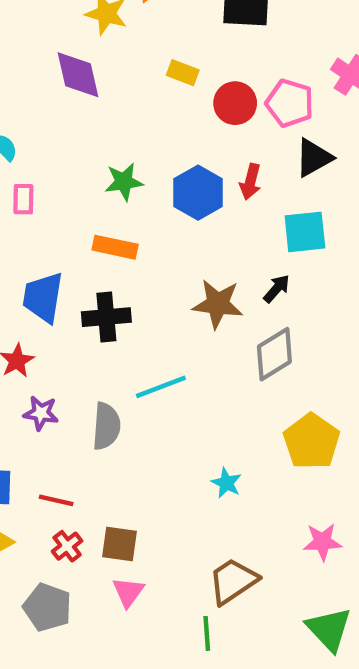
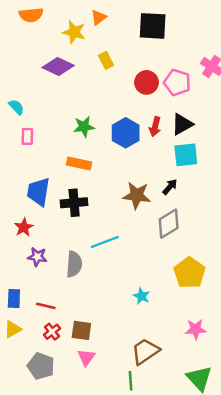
yellow rectangle: (183, 73) -> (106, 60), moved, turned 42
purple diamond: (78, 75) -> (58, 66), turned -52
black triangle: (314, 158) -> (182, 124), moved

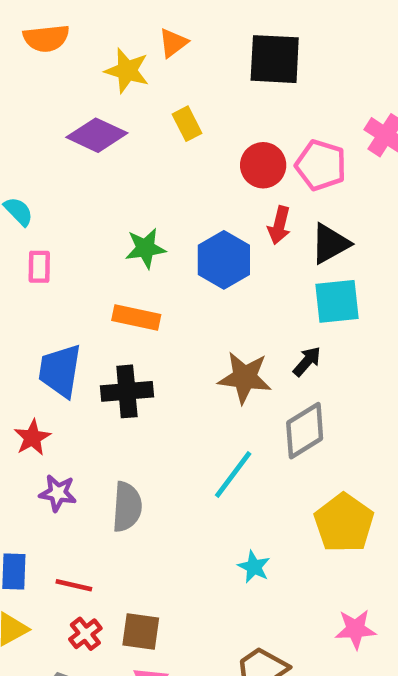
red arrow: (155, 127) -> (279, 225), moved
cyan line: (105, 242) -> (233, 475), moved, turned -32

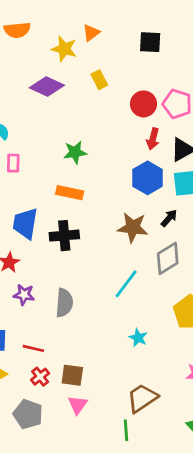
black square: (275, 59) -> (150, 42), size x0.7
blue hexagon: (224, 260) -> (148, 178), moved

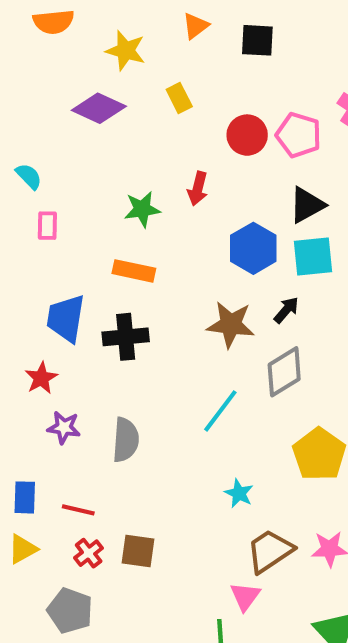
orange triangle: (91, 33) -> (196, 26), moved
red arrow: (153, 139) -> (198, 189), moved
brown trapezoid: (142, 398) -> (270, 551), moved
pink triangle: (78, 405) -> (245, 596), moved

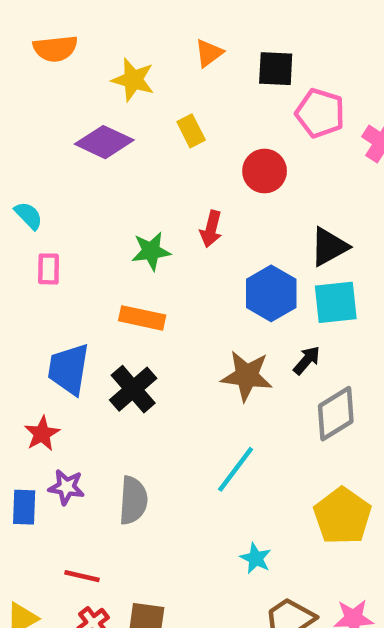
pink pentagon: (299, 135) -> (320, 113), moved
black cross: (126, 337) -> (133, 389), turned -36
gray diamond: (284, 372) -> (336, 414), moved
blue rectangle: (25, 497) -> (24, 507), moved

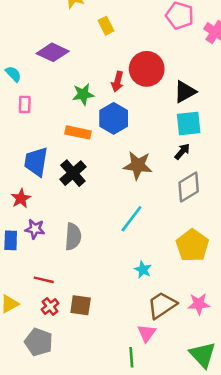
purple diamond: (104, 142) -> (53, 52), moved
red circle: (265, 171) -> (147, 69), moved, size x1.4
blue hexagon: (271, 293) -> (114, 118), moved
black arrow: (307, 360) -> (182, 151), moved

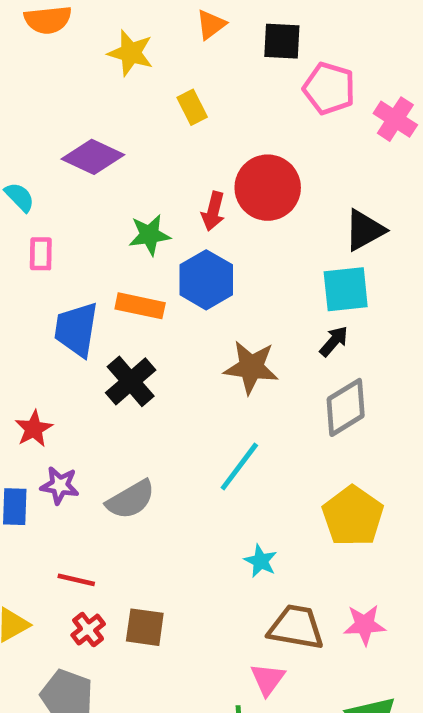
black triangle: (185, 92) -> (365, 230), moved
blue trapezoid: (36, 162) -> (76, 329), moved
gray semicircle: (73, 237) -> (131, 500), turned 56
brown trapezoid: (162, 305) -> (296, 627), turned 44

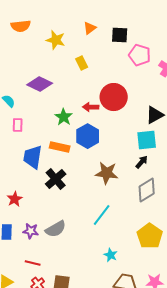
red arrow: (213, 211) -> (91, 107), turned 77
green star: (150, 235) -> (64, 117), turned -30
purple star: (60, 485) -> (31, 231), moved

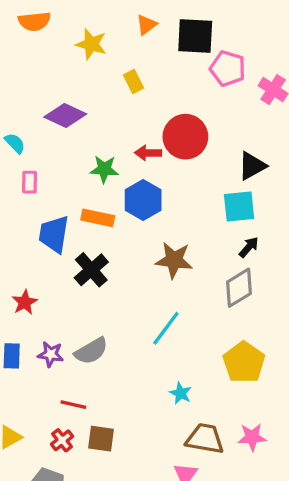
black square: (120, 35) -> (195, 36), size x1.4
green star: (64, 117) -> (104, 169), turned -30
black arrow: (142, 162) -> (249, 247), moved
red line: (33, 263) -> (73, 405), moved

